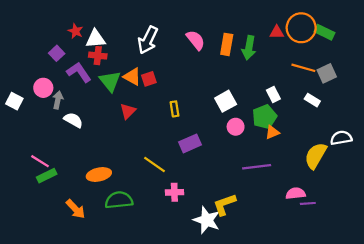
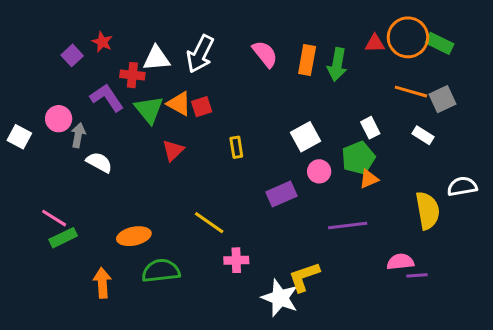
white triangle: (96, 39) -> (156, 58), moved
purple square: (57, 53) -> (72, 55), moved
purple rectangle: (190, 143) -> (281, 194), moved
yellow semicircle: (316, 156) -> (428, 211), turned 140
orange arrow: (76, 209) -> (102, 283), turned -140

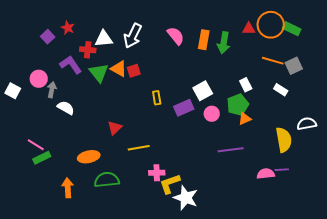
red triangle: (173, 150) -> (115, 128), moved
purple rectangle: (281, 194) -> (184, 108), moved
yellow line: (209, 223) -> (139, 148), turned -45
purple line: (417, 275) -> (282, 170), moved
yellow L-shape: (304, 277) -> (170, 184), moved

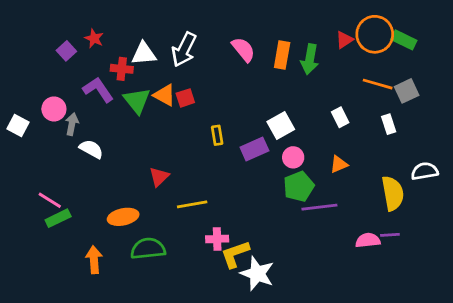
red triangle: (249, 29) -> (344, 40), turned -32
white rectangle: (281, 90) -> (389, 124), turned 40
green pentagon: (238, 105) -> (299, 186), moved

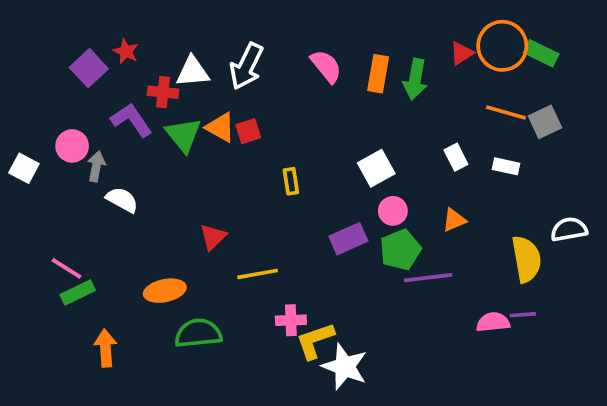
purple square: (66, 51) -> (89, 68), size x1.4
white rectangle: (389, 124) -> (506, 166), moved, turned -60
purple rectangle: (254, 149) -> (348, 239), moved
orange arrow: (94, 260) -> (105, 348), moved

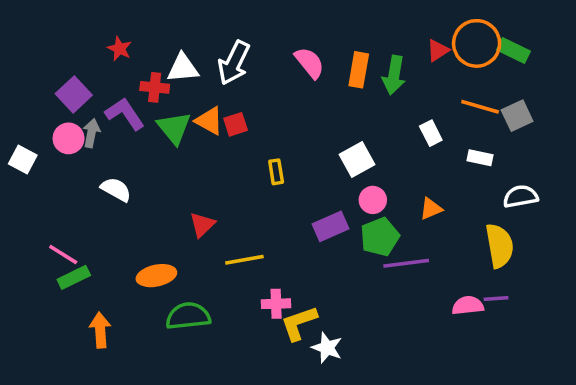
purple square: (89, 68) -> (74, 94), moved
white rectangle: (456, 157) -> (431, 133), moved
gray arrow: (96, 166) -> (91, 133), moved
white semicircle: (569, 229) -> (521, 196), moved
white star: (345, 367) -> (327, 348), size x0.7

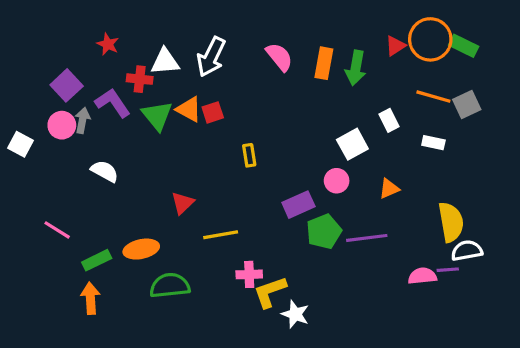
white square: (357, 160) -> (352, 144), moved
white semicircle: (521, 196) -> (467, 251), moved
green pentagon: (380, 237) -> (324, 232), moved
green rectangle: (74, 277) -> (97, 260), moved

